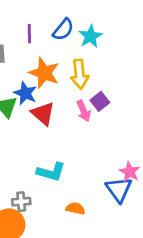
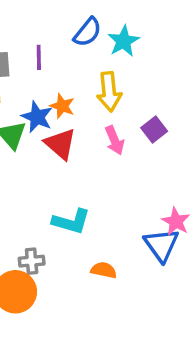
purple line: (29, 34) -> (39, 57), moved
orange star: (44, 73) -> (62, 106), moved, size x0.6
purple square: (100, 101) -> (154, 130), moved

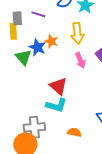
purple line: (39, 57) -> (38, 14), turned -72
red triangle: (60, 144) -> (58, 86), moved
gray cross: (32, 261) -> (34, 127), size x1.5

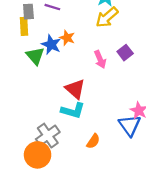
yellow arrow: (77, 33) -> (107, 17), moved, turned 55
gray cross: (34, 127) -> (48, 136), turned -30
orange semicircle: (74, 132) -> (93, 141), turned 112

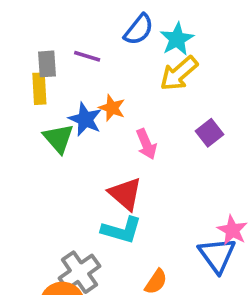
pink arrow: (100, 59) -> (146, 144), moved

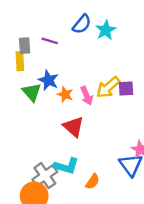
yellow arrow: (179, 73) -> (108, 87), moved
orange star: (112, 108) -> (65, 95), moved
purple square: (209, 133) -> (126, 89), turned 35
cyan L-shape: (122, 230) -> (66, 166), moved

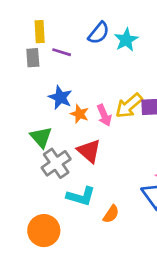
yellow rectangle: (20, 61) -> (40, 32), moved
green triangle: (32, 92) -> (41, 137), moved
gray cross: (45, 176) -> (56, 163), moved

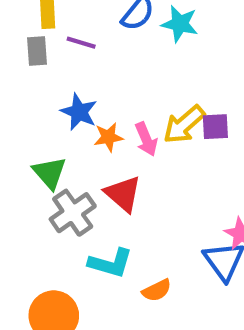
cyan star: (126, 40) -> (180, 24), turned -30
orange star: (79, 114) -> (108, 137), turned -30
orange semicircle: (111, 214) -> (157, 290), turned 30

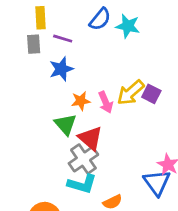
blue star: (79, 112) -> (61, 69), moved, turned 30
purple square: (215, 127) -> (151, 94), turned 30
green triangle: (50, 173) -> (65, 124), moved
gray cross: (73, 213) -> (83, 159), moved

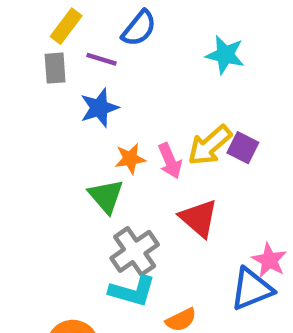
yellow rectangle: (41, 18) -> (66, 26), turned 40
blue semicircle: (100, 19) -> (139, 28), moved
cyan star: (128, 26) -> (225, 55), moved
red triangle: (90, 138) -> (199, 218), moved
blue triangle: (157, 183) -> (252, 289), turned 44

